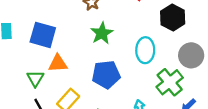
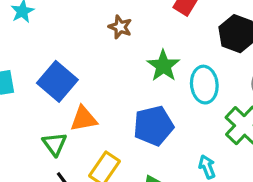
green star: (102, 33) -> (163, 66), moved
blue square: (43, 35) -> (57, 81), turned 32

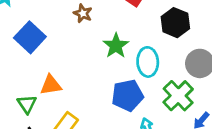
blue square: (57, 81) -> (30, 37), moved
blue pentagon: (153, 126) -> (127, 95), moved

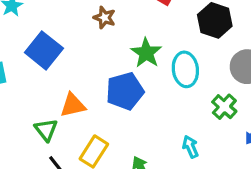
blue pentagon: (127, 95) -> (125, 91), moved
green cross: (178, 96) -> (224, 107), size x0.7

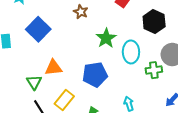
blue pentagon: (125, 91) -> (95, 75), moved
green cross: (224, 107) -> (154, 70), moved, turned 35

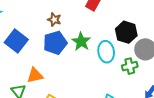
black hexagon: (154, 21) -> (126, 32), moved
blue pentagon: (95, 75) -> (55, 43), moved

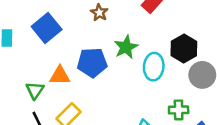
blue pentagon: (55, 43) -> (92, 63), moved
green cross: (130, 66) -> (179, 110), moved

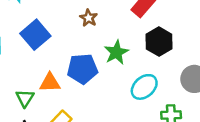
black hexagon: (184, 48) -> (159, 42), moved
cyan ellipse: (154, 67) -> (144, 87), moved, turned 44

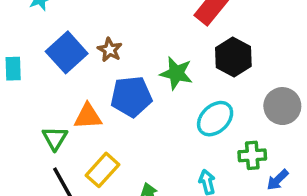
brown star: (89, 18) -> (110, 50), moved
green star: (116, 52) -> (176, 73), turned -30

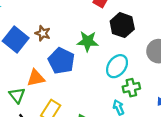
blue pentagon: (131, 97) -> (61, 61), turned -30
green cross: (252, 155) -> (131, 88), moved

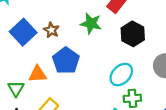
green star: (88, 41) -> (91, 23), moved

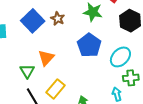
blue pentagon: (66, 61) -> (89, 45), moved
orange triangle: (38, 74) -> (46, 58), turned -42

